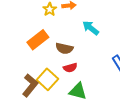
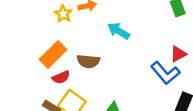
red semicircle: (70, 68) -> (61, 77), moved

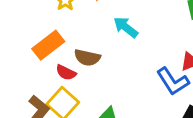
red semicircle: (61, 77) -> (66, 73), moved, turned 42

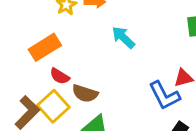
brown semicircle: (87, 58) -> (85, 93), moved

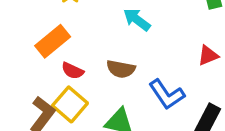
brown semicircle: (85, 93) -> (121, 69), moved
blue L-shape: (164, 96) -> (167, 94), moved

